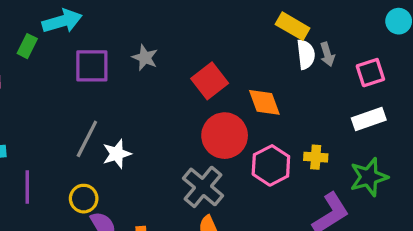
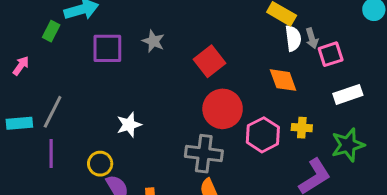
pink square: (370, 73) -> (331, 54), moved
orange diamond: (264, 102) -> (283, 80), moved
gray line: (87, 139) -> (53, 112), moved
gray cross: (203, 187) -> (204, 154), turned -33

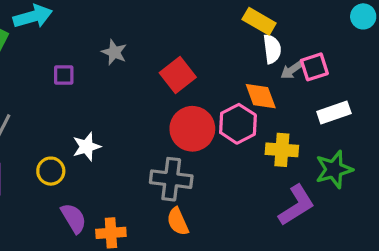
gray arrow: (312, 38) -> (292, 70), moved, turned 72
purple square: (107, 48) -> (64, 75), moved, size x0.6
yellow cross: (302, 128) -> (282, 150), size x1.4
pink hexagon: (263, 135) -> (238, 124), moved
yellow circle: (100, 164) -> (51, 171), moved

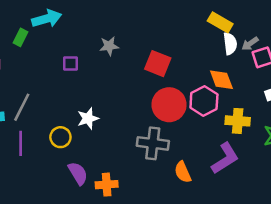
gray star: (114, 52) -> (109, 46), turned -30
gray arrow: (292, 70) -> (250, 44), moved
red square: (178, 75) -> (158, 64), turned -30
purple L-shape: (296, 205) -> (225, 158), moved
orange semicircle: (178, 221) -> (183, 172), moved

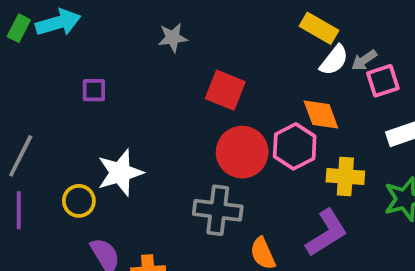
green rectangle: (21, 37) -> (19, 28), moved
white semicircle: (230, 44) -> (334, 60), turned 45
gray star: (109, 46) -> (173, 38), moved
white star: (88, 118) -> (120, 173), size x1.4

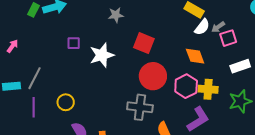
pink hexagon: (295, 146) -> (186, 86), moved
white star: (120, 173) -> (102, 55), moved

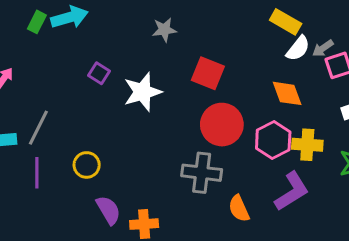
purple square: (74, 43) -> (99, 73), turned 32

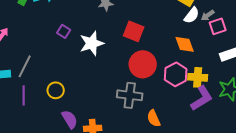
purple L-shape: (292, 191) -> (202, 98), moved

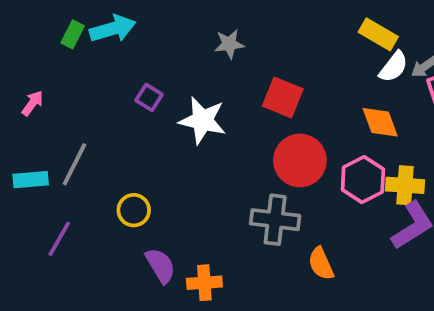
white star: (92, 43) -> (203, 120), turned 30
purple line: (24, 95) -> (59, 239), moved, turned 30

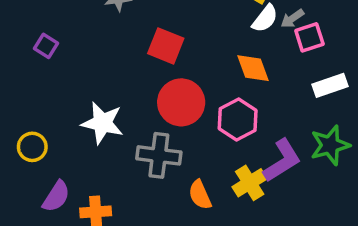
white star: (203, 120) -> (102, 123), moved
yellow cross: (405, 185) -> (250, 183), moved, turned -36
purple semicircle: (160, 266) -> (56, 197), turned 64

